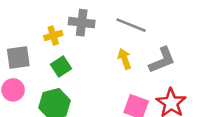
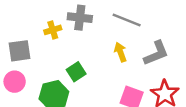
green square: (61, 67) -> (76, 72), moved

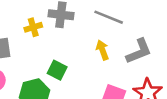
green square: (76, 72) -> (57, 70), turned -30

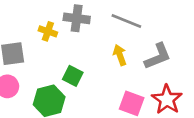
yellow cross: (33, 27) -> (48, 31), turned 36

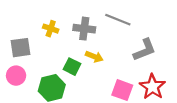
gray cross: (77, 18) -> (84, 29), moved
yellow arrow: (120, 55) -> (94, 57), moved, turned 132

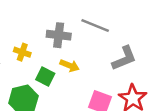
yellow cross: (51, 29) -> (22, 52), moved

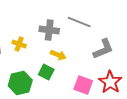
green square: (45, 76) -> (46, 72), moved

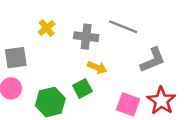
yellow cross: (19, 44) -> (47, 28), moved, turned 32
green square: (46, 72) -> (82, 88), turned 35

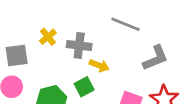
yellow cross: (47, 28) -> (48, 37), moved
gray cross: (86, 37) -> (79, 45), moved

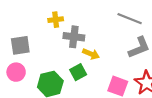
gray line: (125, 24) -> (130, 19), moved
yellow cross: (48, 37) -> (56, 20), moved, turned 32

